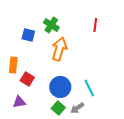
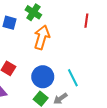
red line: (95, 25) -> (86, 21), moved

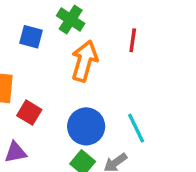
red line: (86, 21) -> (133, 40), moved

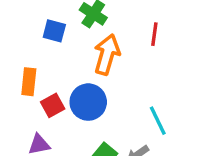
red square: (29, 113) -> (53, 105), turned 30
blue circle: (86, 126) -> (88, 102), moved

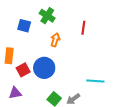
orange arrow: (107, 55) -> (55, 40), size x0.6
cyan line: (158, 121) -> (95, 81), moved, turned -60

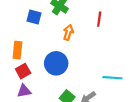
red square: (23, 70) -> (23, 71), moved

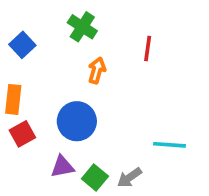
blue square: (34, 17) -> (22, 45), moved, turned 32
purple triangle: (24, 91) -> (62, 167), moved

